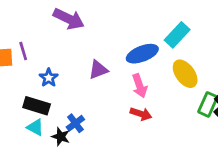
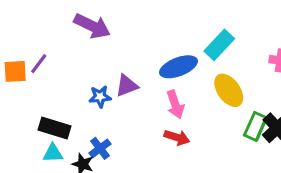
purple line: (23, 51) -> (39, 64), turned 54
blue star: (49, 78) -> (100, 97), moved, turned 30
cyan triangle: (35, 127) -> (53, 153), turned -30

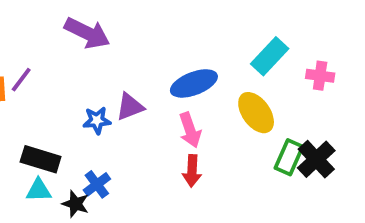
cyan rectangle: (219, 45) -> (270, 56), moved
red arrow: (177, 137) -> (192, 171), turned 75

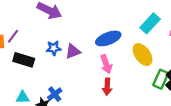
blue star: (97, 120) -> (54, 48), moved
black rectangle: (41, 159) -> (24, 60), moved

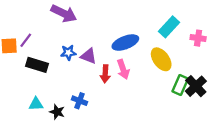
purple triangle: (73, 51) -> (88, 56), turned 42
red arrow: (107, 87) -> (105, 74), moved
blue cross: (55, 94) -> (80, 101), moved, turned -32

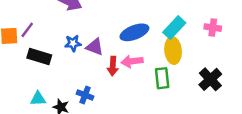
cyan rectangle: (169, 27) -> (174, 28), moved
yellow ellipse: (161, 59) -> (173, 50), turned 30
pink arrow: (123, 69) -> (132, 61), turned 102
green rectangle: (180, 85) -> (162, 78), moved, turned -30

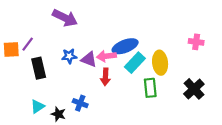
cyan rectangle: (174, 28) -> (135, 63), moved
black rectangle: (39, 56) -> (39, 68), turned 60
pink arrow: (132, 61) -> (106, 56), moved
cyan triangle: (38, 99) -> (38, 106), turned -32

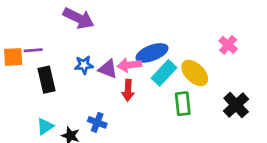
pink cross: (196, 42) -> (228, 45), moved, turned 32
purple line: (28, 44) -> (33, 50), turned 48
yellow ellipse: (160, 63) -> (195, 73), turned -40

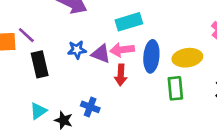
purple line: (33, 50) -> (26, 35), turned 48
blue ellipse: (152, 53) -> (151, 56), moved, turned -64
cyan rectangle: (164, 73) -> (129, 22), moved, turned 30
yellow ellipse: (195, 73) -> (187, 58), turned -52

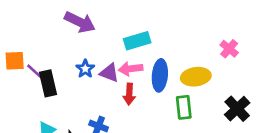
purple line: (26, 35) -> (35, 71), moved
blue star: (77, 50) -> (85, 69), turned -30

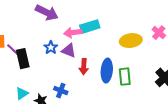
pink arrow: (131, 69) -> (73, 33), moved
blue ellipse: (160, 75) -> (107, 71), moved
yellow ellipse: (196, 77) -> (131, 41), moved

